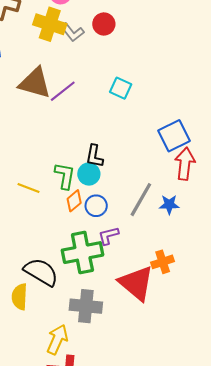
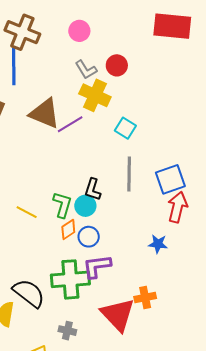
yellow cross: (50, 24) -> (95, 95), moved
gray line: (141, 200) -> (129, 174), moved, turned -36
purple L-shape: (108, 236) -> (97, 266), size x1.4
gray cross: (86, 306) -> (67, 331), size x0.6

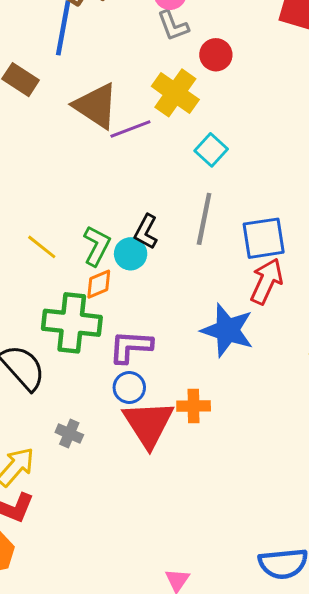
gray L-shape: (86, 70) -> (173, 26), moved
blue circle: (89, 237) -> (129, 387), moved
blue star: (158, 244) -> (227, 330), size x1.8
green cross: (70, 279) -> (72, 323), moved

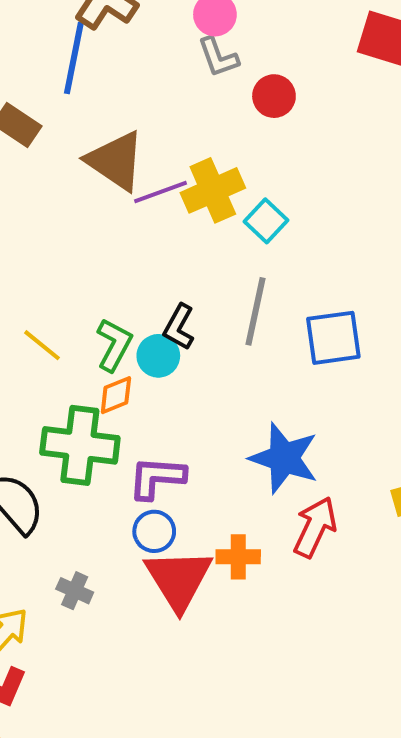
yellow cross: (175, 93) -> (213, 190), moved, turned 30
red arrow: (267, 281) -> (315, 527), moved

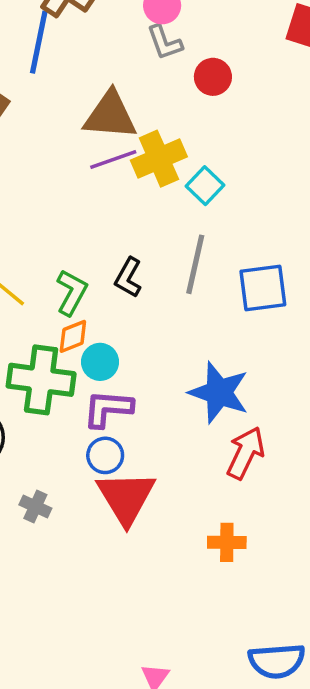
brown triangle: (115, 161) -> (110, 115), moved, turned -30
cyan circle: (158, 356) -> (100, 362), moved
orange cross: (238, 557) -> (227, 542), moved

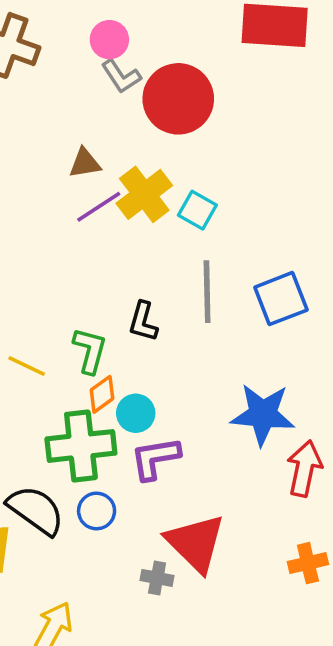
red circle: (213, 77) -> (178, 99), size x1.8
brown triangle: (110, 115) -> (85, 163), size x0.6
blue circle: (105, 455) -> (97, 511), moved
gray cross: (35, 507) -> (157, 578), moved

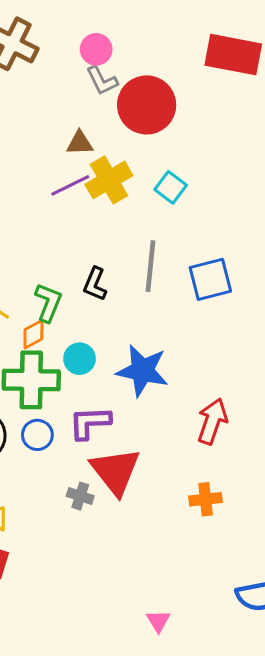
brown triangle: (85, 163) -> (80, 143), moved
cyan square: (197, 210) -> (171, 187), moved
orange diamond: (102, 394) -> (33, 334), moved
blue star: (263, 414) -> (142, 371), moved
purple L-shape: (155, 458) -> (90, 423), moved

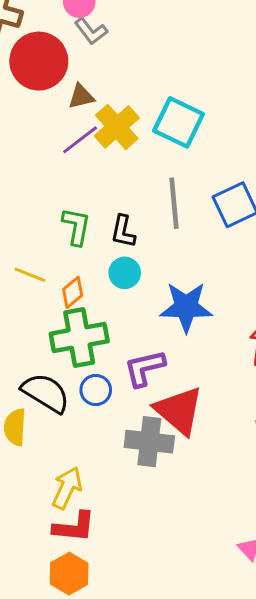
red circle: (147, 105) -> (39, 61), moved
cyan square: (171, 187) -> (179, 122), size x1.6
green L-shape: (48, 302) -> (76, 226), moved
cyan circle: (80, 359) -> (125, 273), moved
gray cross: (80, 496) -> (149, 442), size x1.8

